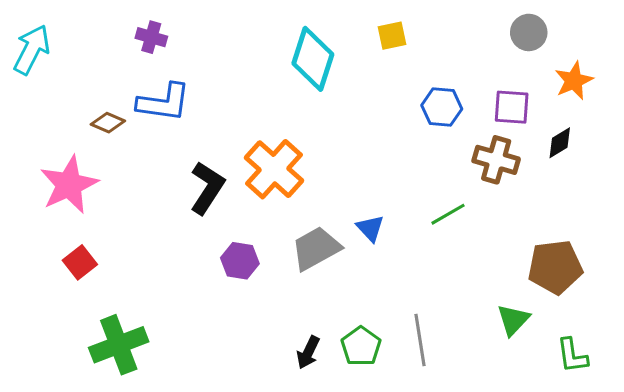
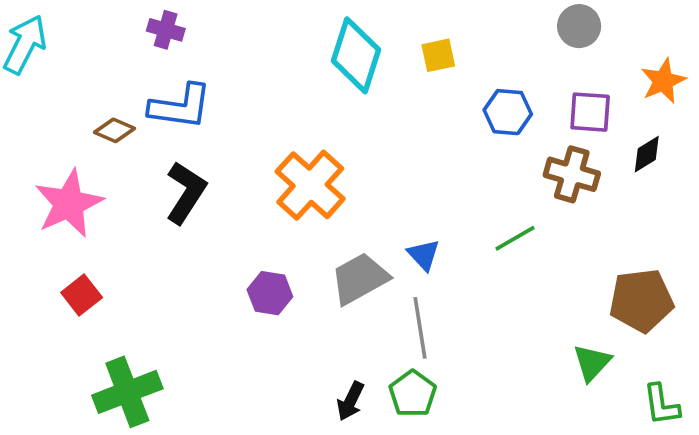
gray circle: (529, 32) -> (579, 26), moved
yellow square: (392, 36) -> (438, 55), moved
black L-shape: (207, 188) -> (186, 193), moved
gray line: (420, 340) -> (420, 328), moved

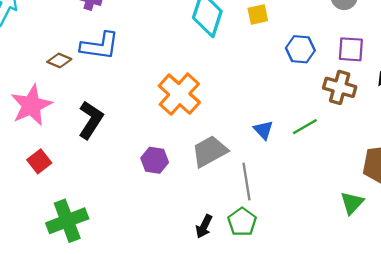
black L-shape: (186, 193) -> (91, 120), moved
blue triangle: (424, 255) -> (263, 130), moved

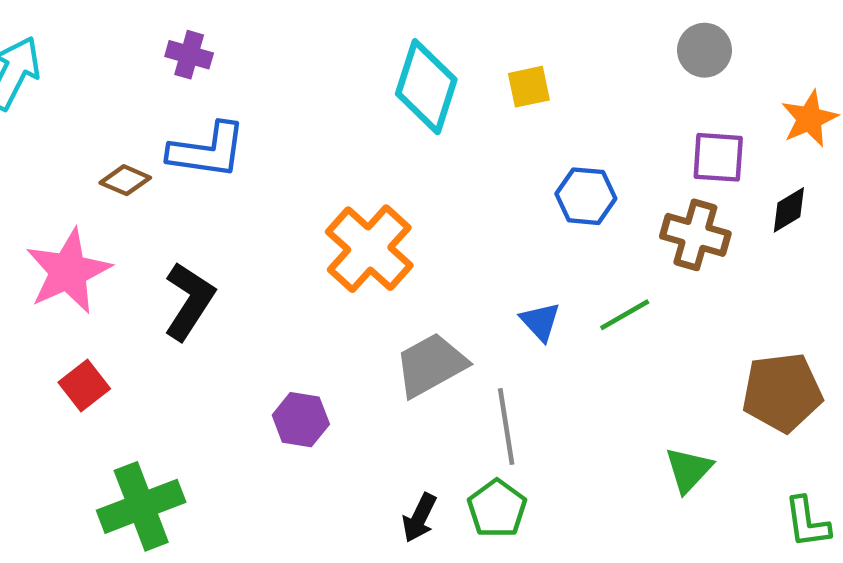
blue hexagon: (300, 49) -> (586, 196), moved
purple hexagon: (155, 160) -> (301, 420), moved
green triangle: (352, 203) -> (689, 470), moved

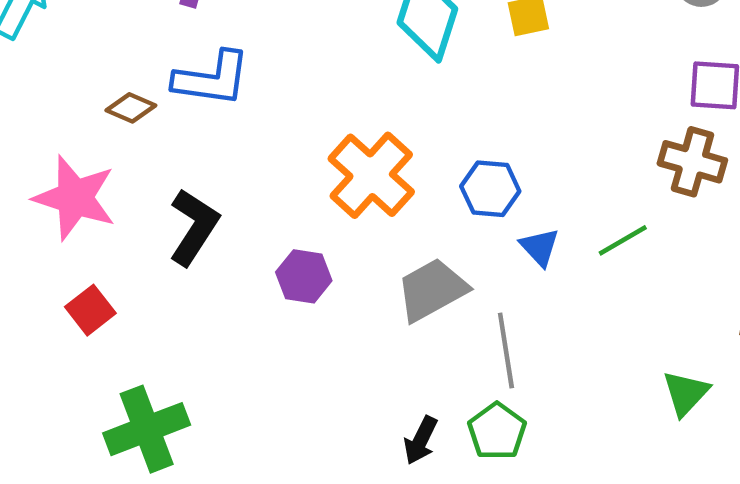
blue hexagon: (586, 196) -> (490, 189), moved
pink star: (68, 271) -> (75, 198), turned -30
purple hexagon: (301, 420) -> (304, 276), moved

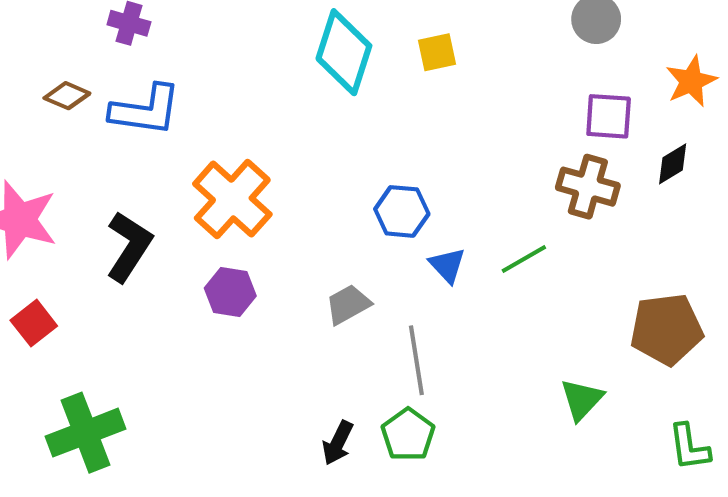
brown diamond: (131, 108) -> (67, 96), moved
orange cross: (371, 175) -> (232, 199), moved
gray trapezoid: (432, 290) -> (348, 304), size x0.7

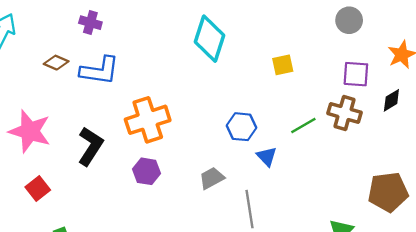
yellow square: (437, 52) -> (283, 65), moved
orange cross: (232, 199) -> (148, 120), turned 30
green line: (524, 259) -> (303, 126), moved

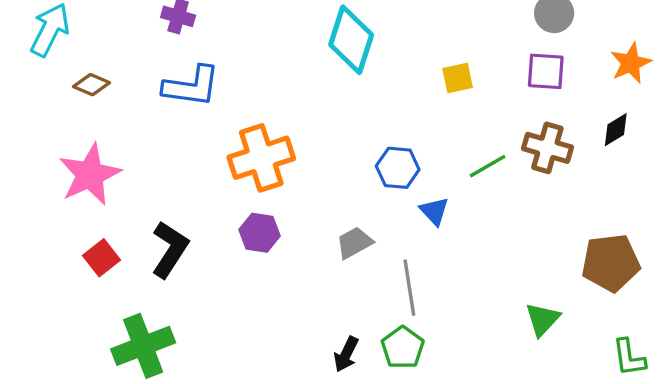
brown diamond: (56, 63) -> (92, 85), moved
purple square: (356, 74) -> (546, 71), moved
pink star: (30, 131) -> (90, 174), turned 30
black L-shape: (90, 146) -> (170, 249), moved

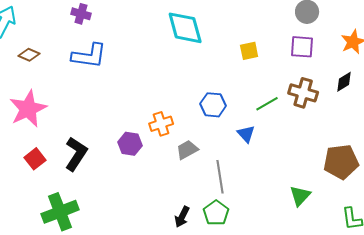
cyan diamond: (351, 40) -> (185, 28), turned -33
orange cross: (261, 158) -> (161, 124), moved, size x0.6
blue triangle: (434, 211) -> (246, 134), moved

